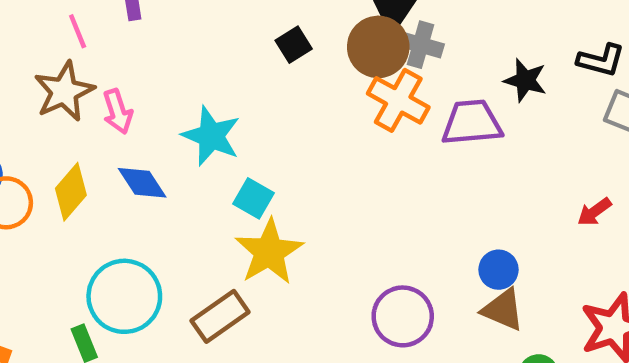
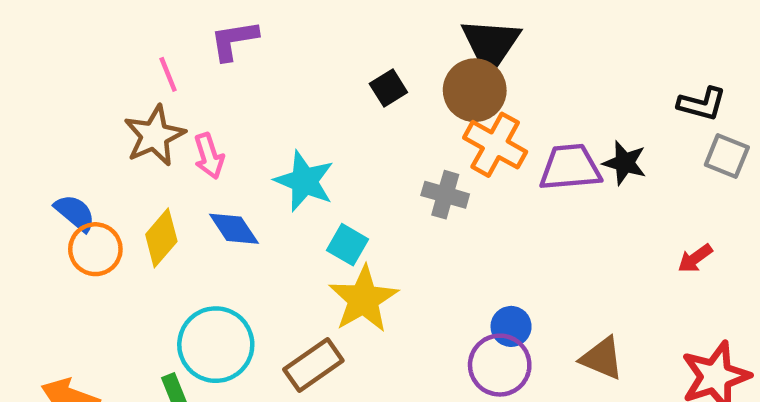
gray cross: (421, 45) -> (445, 195), moved
black star: (525, 80) -> (625, 163), moved
blue circle: (498, 270) -> (511, 326), moved

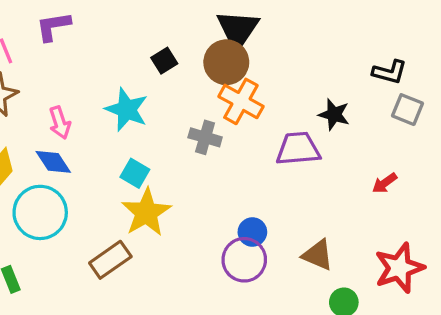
pink arrow: (209, 156) -> (60, 123), moved
purple trapezoid: (570, 167) -> (298, 149), moved
cyan star: (304, 181) -> (127, 110), moved
cyan circle: (216, 345) -> (40, 212), moved

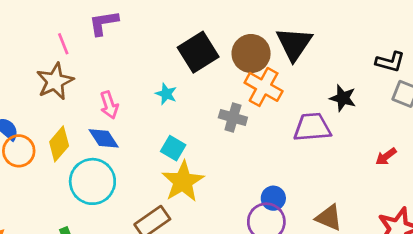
black triangle: (238, 30) -> (294, 44), moved
black square: (164, 61) -> (198, 52), size x1.8
cyan star: (127, 110) -> (166, 94), size x0.6

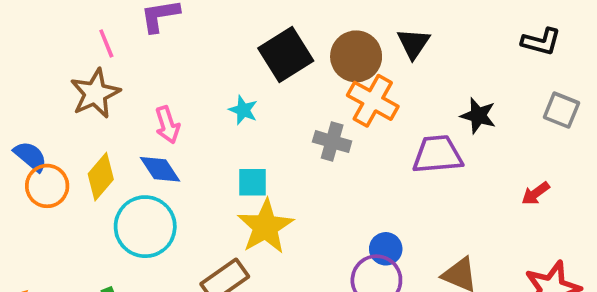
black triangle: (294, 44) -> (413, 43), size x0.7
black L-shape: (390, 62) -> (541, 42), moved
cyan square: (173, 148) -> (252, 182), turned -30

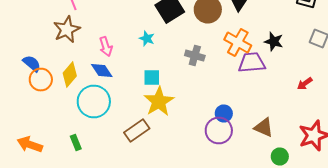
orange cross: (373, 101) -> (238, 42), moved

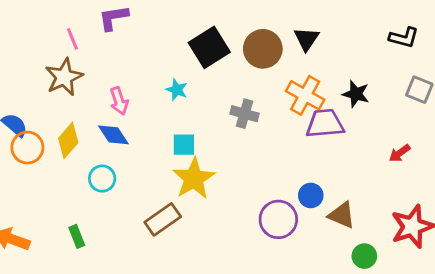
cyan circle: (94, 102) -> (102, 179), size x0.6
blue circle: (224, 114) -> (311, 195), moved

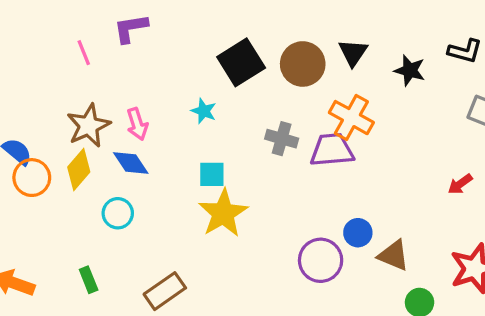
brown star: (64, 77) -> (89, 126), moved
black star: (356, 94) -> (410, 70), moved
purple trapezoid: (325, 124) -> (332, 150), moved
brown rectangle: (163, 219) -> (165, 291), moved

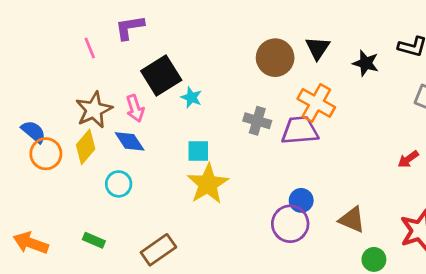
black square: (241, 62) -> (161, 75), moved
blue circle: (358, 233) -> (301, 200), moved
green rectangle: (89, 280) -> (94, 240), turned -45

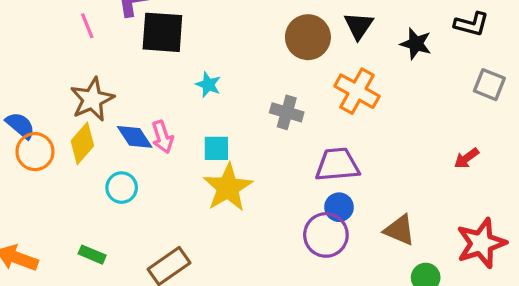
black square: (161, 75) -> (162, 32), moved, turned 36
pink arrow: (135, 108) -> (162, 137), moved
purple trapezoid: (300, 130) -> (337, 165), moved

